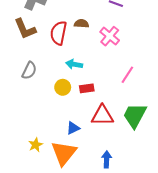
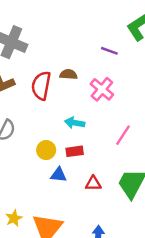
cyan arrow: (74, 64) -> (75, 123), moved
red triangle: (102, 115) -> (93, 183), size x0.6
blue triangle: (73, 128) -> (59, 175), moved, turned 32

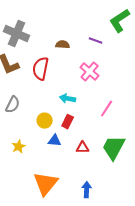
brown semicircle: (68, 74) -> (63, 45), moved
red rectangle: (75, 151) -> (68, 122), turned -56
yellow star: (14, 218) -> (19, 147), moved

